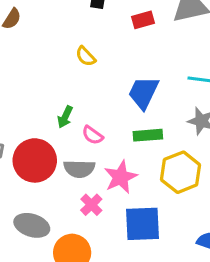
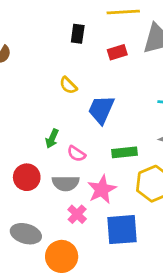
blue trapezoid: (144, 93) -> (101, 110), moved
red circle: (35, 160) -> (27, 177), size x0.7

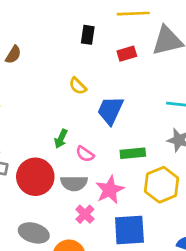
red circle: (27, 177) -> (35, 177), size x1.4

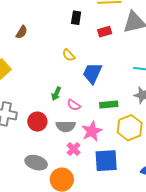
red circle: (35, 177) -> (37, 122), size x0.7

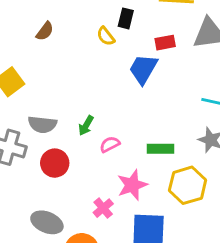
yellow semicircle: (69, 55) -> (106, 36), moved
blue trapezoid: (92, 73) -> (143, 69), moved
pink semicircle: (74, 105) -> (110, 144), turned 112
gray semicircle: (66, 126) -> (42, 124), moved

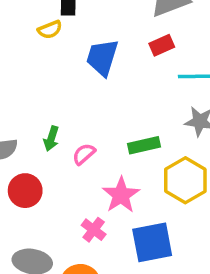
yellow semicircle: (106, 36) -> (50, 30), turned -60
red rectangle: (165, 43) -> (162, 45), moved

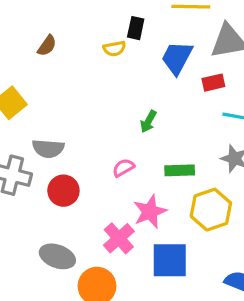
blue trapezoid: (102, 57) -> (177, 58), moved
green arrow: (51, 139) -> (148, 122), moved
pink cross: (94, 230) -> (119, 238), size x1.4

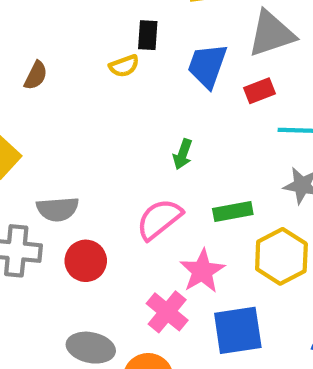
pink semicircle: (123, 168) -> (159, 219), size x1.6

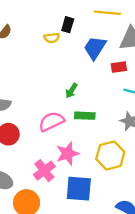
green rectangle: (233, 212) -> (85, 116), moved

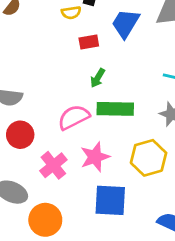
red rectangle: (119, 67) -> (89, 42), moved
green rectangle: (85, 116) -> (115, 109), size x1.4
pink cross: (44, 171) -> (53, 165), moved

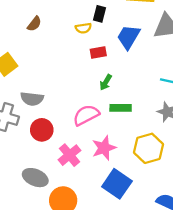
green rectangle: (115, 109) -> (121, 108), size x0.7
blue square: (110, 200) -> (117, 184), turned 32

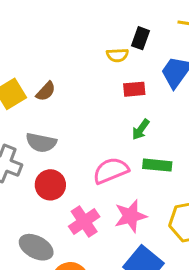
brown semicircle: (34, 24) -> (46, 91), moved

